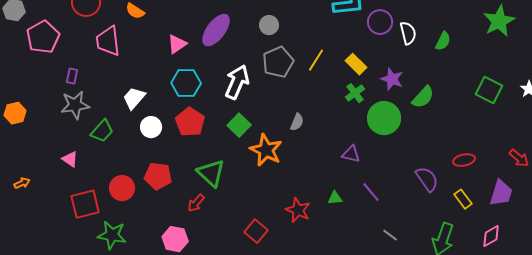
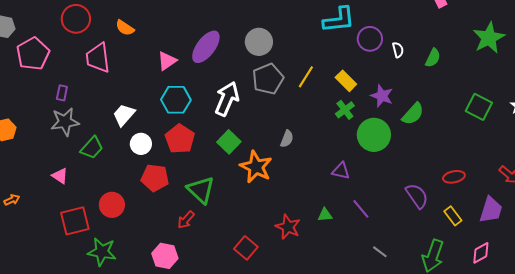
gray circle: (269, 25) -> (259, 42), size x1.4
white semicircle: (408, 33) -> (398, 50), size x0.7
red pentagon: (158, 176) -> (155, 178), moved

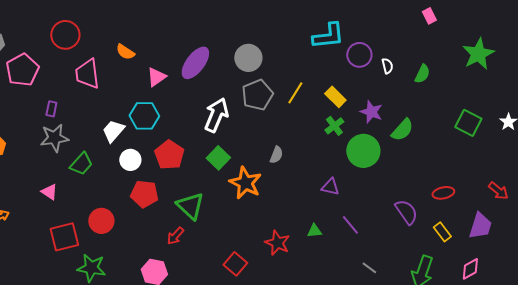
orange semicircle: (125, 28) -> (125, 52), moved
cyan hexagon: (176, 100) -> (144, 116), moved

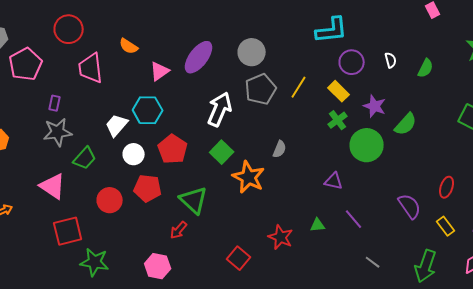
purple circle: (359, 55) -> (352, 62), moved
pink triangle: (49, 192) -> (53, 186), size x1.6
red ellipse: (443, 193) -> (447, 187), turned -60
red circle: (101, 221) -> (110, 200), moved

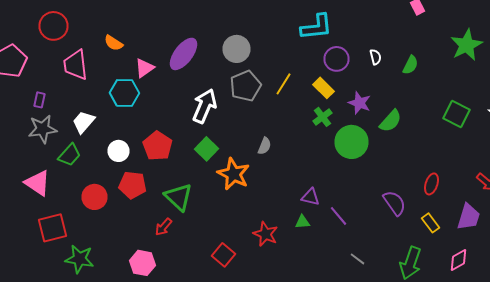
cyan hexagon: (148, 110) -> (124, 93), moved
white trapezoid: (117, 125) -> (84, 122), moved
purple triangle: (334, 181) -> (310, 197), moved

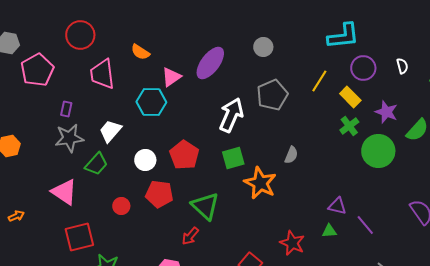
gray circle: (236, 49) -> (263, 47), moved, size x0.7
yellow line: (284, 84) -> (319, 81), moved
green square: (206, 149) -> (233, 158), turned 30
red circle: (94, 197) -> (121, 206), size x0.7

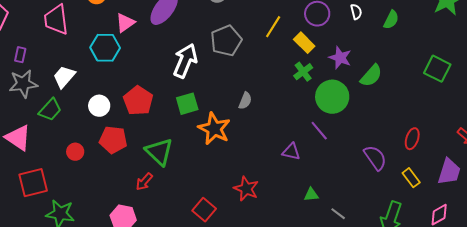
purple line: (365, 225) -> (319, 131), moved
green triangle: (329, 231) -> (311, 195), moved

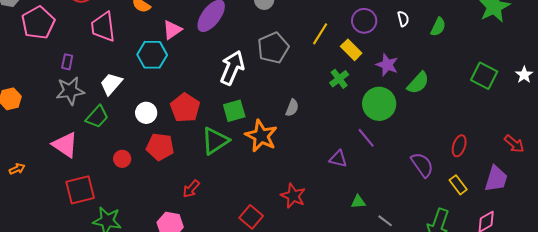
green cross: (303, 72) -> (339, 79), moved
green triangle: (159, 152) -> (215, 141), moved, turned 44

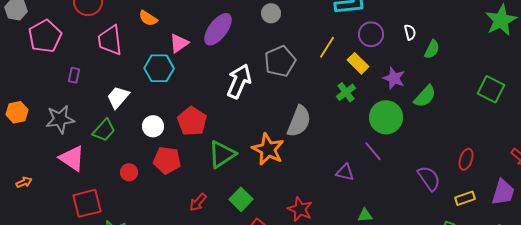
green semicircle: (438, 27) -> (432, 49), moved
gray star: (70, 91) -> (60, 119), moved
gray semicircle: (292, 108) -> (299, 121), size x1.8
green square: (234, 111) -> (241, 199), moved, turned -30
yellow rectangle: (458, 185) -> (465, 198), turned -72

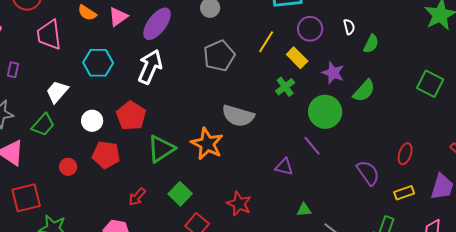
pink triangle: (179, 43) -> (118, 17), moved
white arrow: (239, 81) -> (150, 67), moved
gray semicircle: (299, 121) -> (238, 116), turned 84

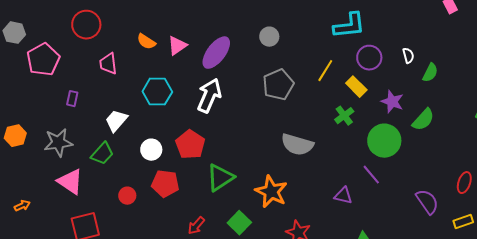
pink trapezoid: (49, 35) -> (108, 64), size x0.7
orange star: (207, 144) -> (271, 192), moved

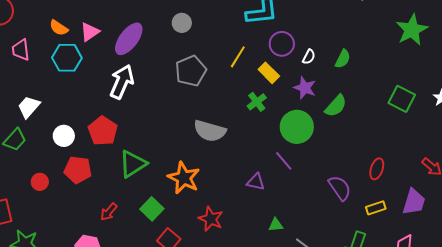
white semicircle: (408, 56) -> (309, 57), moved, turned 42
cyan hexagon: (157, 92) -> (67, 58), moved

